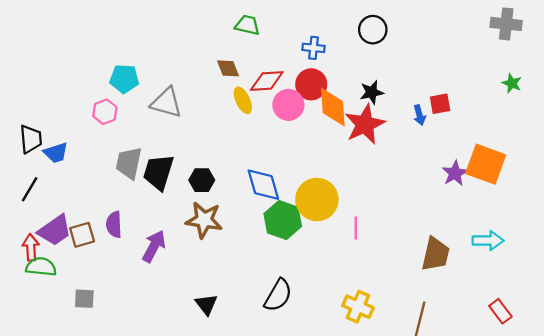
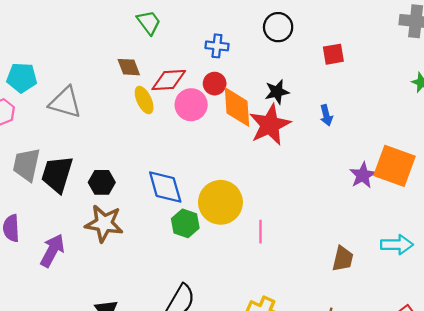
green trapezoid: (247, 25) -> (149, 22), turned 40
red circle: (311, 84) -> (215, 84), size x0.7
red square: (440, 104) -> (333, 54), moved
green hexagon: (283, 220) -> (185, 223), size x0.7
brown trapezoid: (435, 254) -> (343, 259), size x0.7

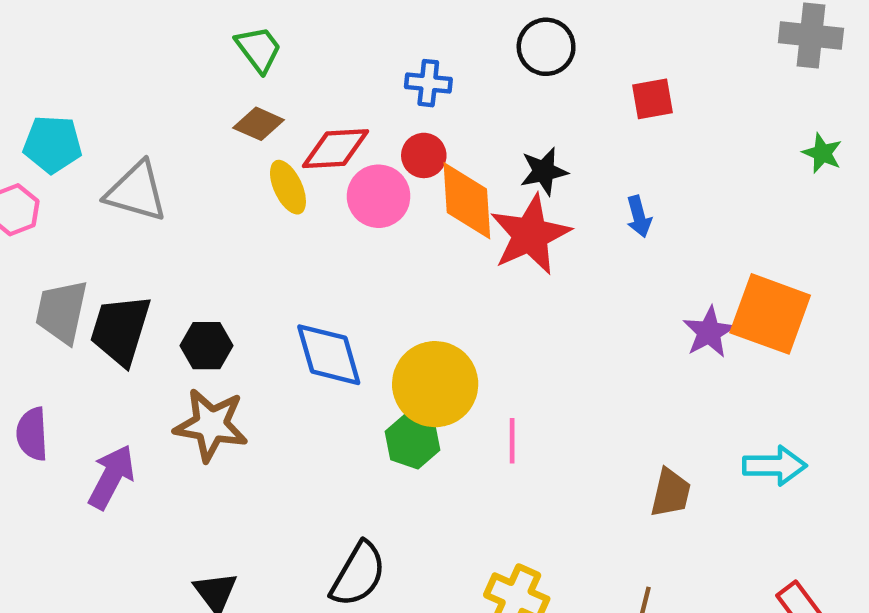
green trapezoid: (149, 22) -> (259, 49), moved
brown diamond: (129, 67) -> (259, 124), turned -45
green hexagon: (185, 223) -> (412, 441), moved

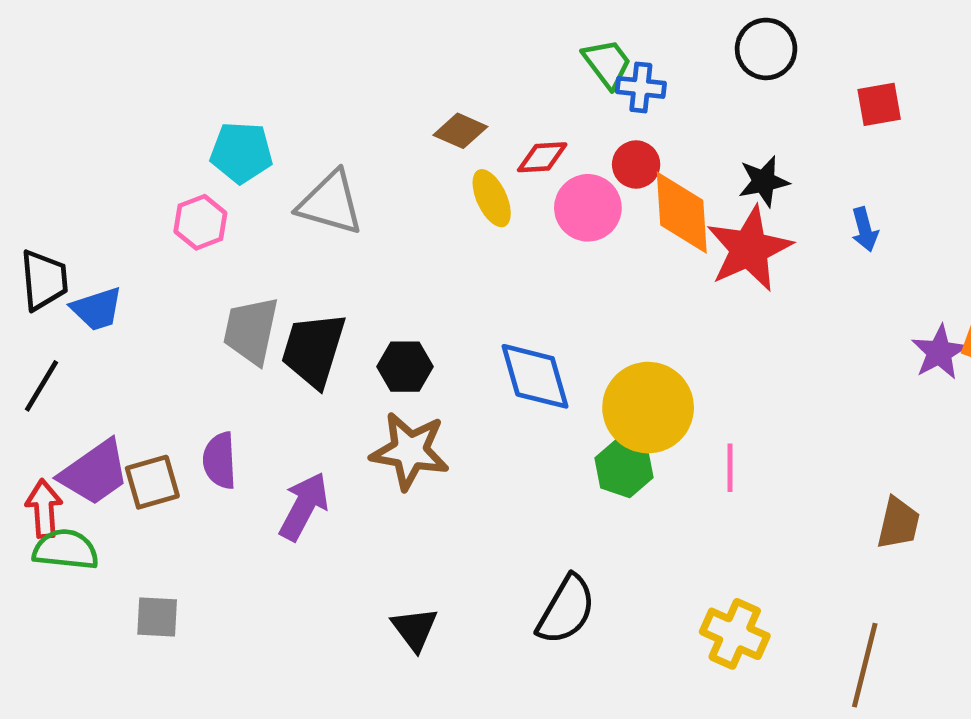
green trapezoid: (259, 49) -> (607, 63), moved
red diamond: (336, 149) -> (542, 157), size x0.7

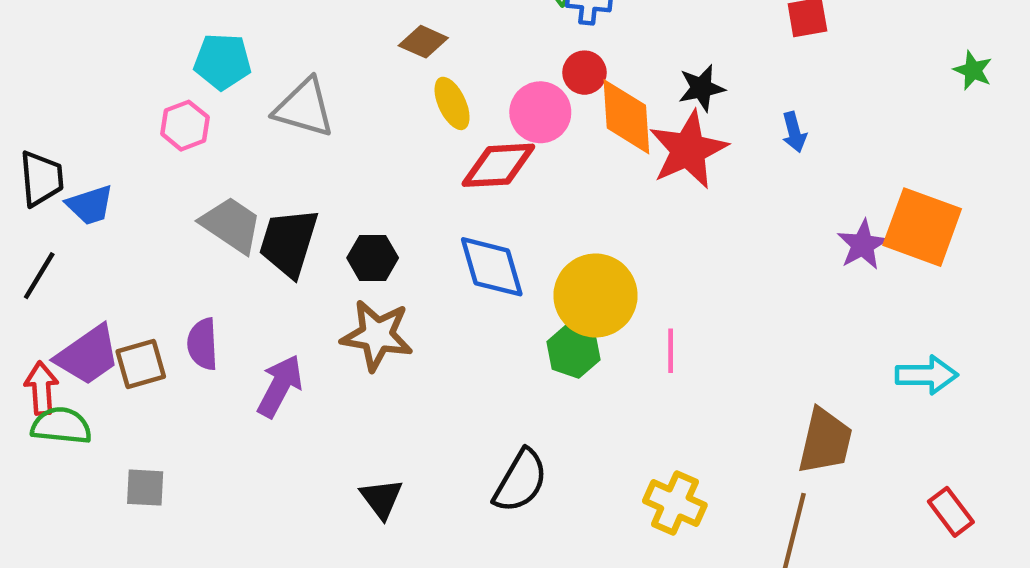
red diamond: (542, 157) -> (498, 165), moved, size x1.6
gray trapezoid: (251, 331) -> (231, 225), turned 112
brown trapezoid: (898, 523) -> (825, 441), moved, size x1.4

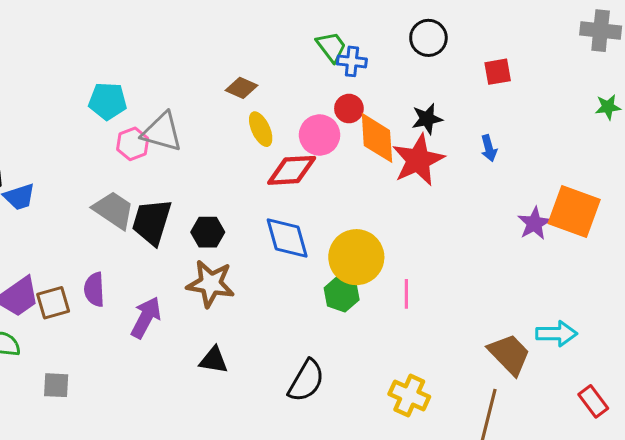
green star: (973, 70) -> (608, 107), turned -30
pink hexagon: (185, 126) -> (133, 144), moved
cyan arrow: (927, 375) -> (556, 334), moved
brown trapezoid: (825, 441) -> (509, 354), turned -57
black triangle: (381, 499) -> (214, 360), moved, turned -44

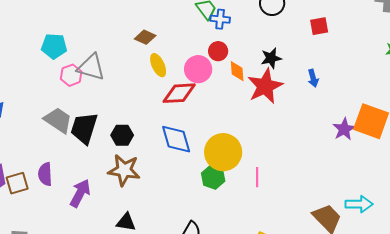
orange diamond: (377, 138) -> (237, 71), size x0.6

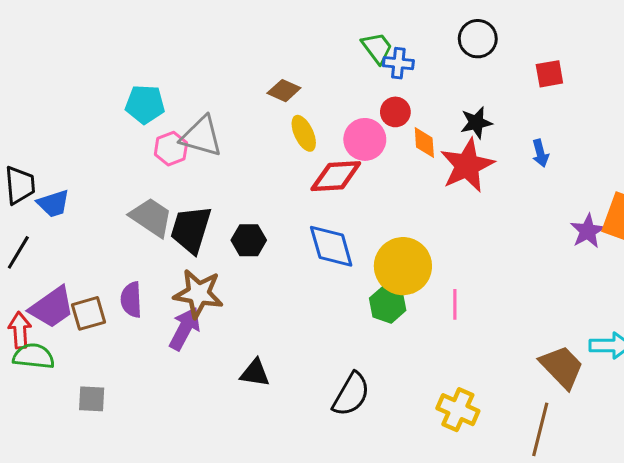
brown star: (124, 170) -> (198, 294), moved

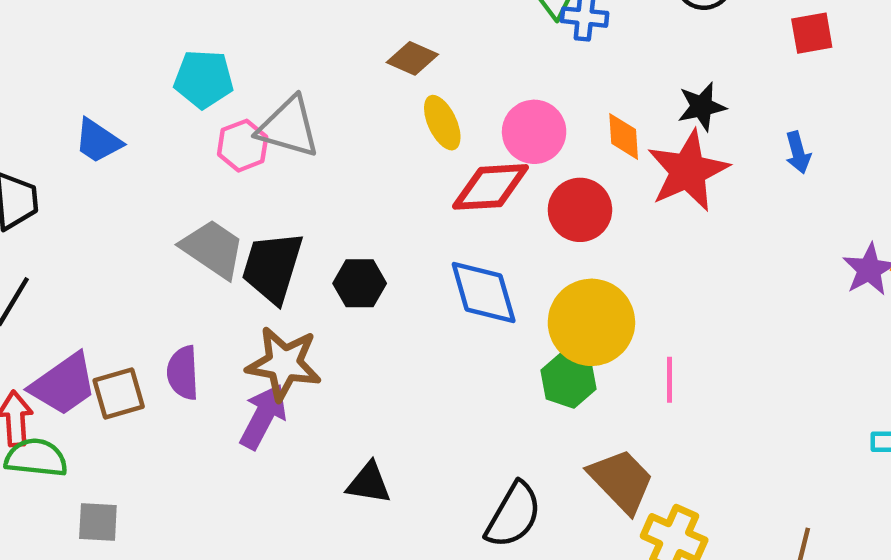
red circle: (395, 112) -> (580, 210), moved, size x1.4
blue trapezoid: (53, 204) -> (98, 141), moved, turned 52
brown trapezoid: (562, 367) -> (621, 481), moved
gray square: (92, 399) -> (98, 522), moved

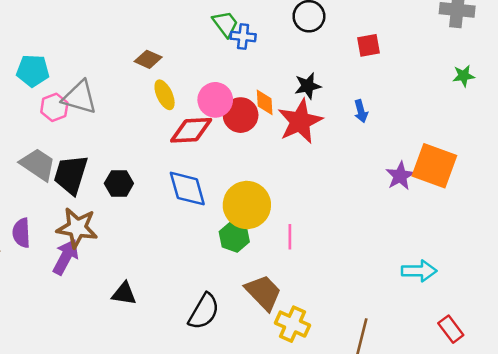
red circle: (580, 210) -> (241, 115), moved

